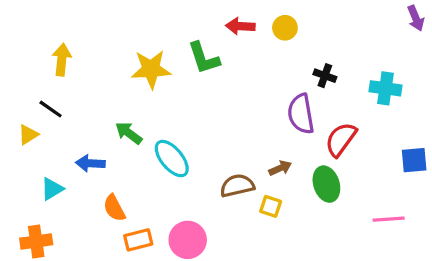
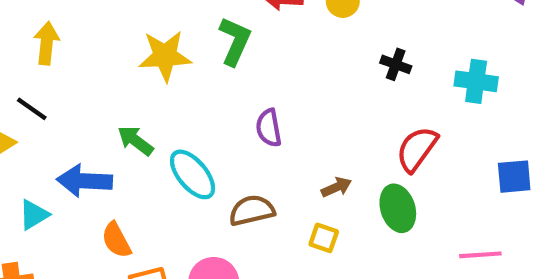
green L-shape: (204, 58) -> (235, 41), turned -138
purple semicircle: (301, 114) -> (269, 128), moved, size x0.7
blue arrow: (90, 163) -> (85, 181), size x1.4
brown semicircle: (237, 186) -> (252, 210), moved

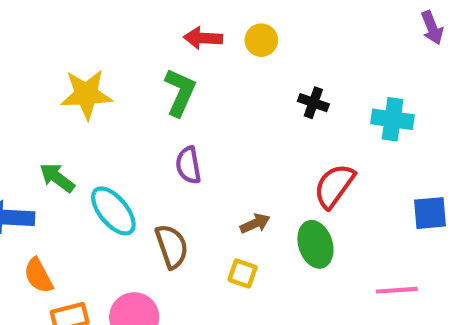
green L-shape: (235, 41) -> (180, 92), moved
brown semicircle: (252, 210) -> (172, 246), turned 84

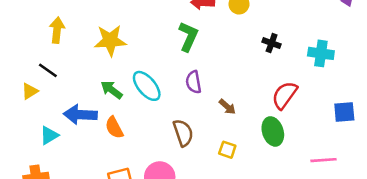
yellow star: (86, 94) -> (110, 40), moved
cyan ellipse: (113, 211) -> (147, 86), moved
brown arrow: (255, 223) -> (227, 107), moved, turned 66
orange semicircle: (38, 276) -> (114, 128), moved

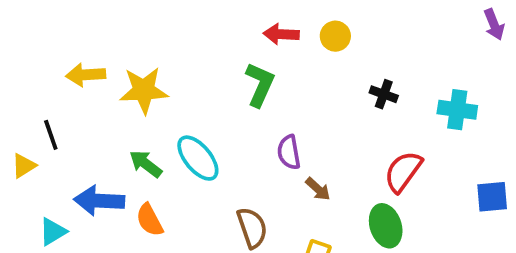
yellow arrow: (57, 30) -> (86, 75), moved, turned -100
black line: (48, 70) -> (51, 135), turned 36
purple semicircle: (194, 82) -> (289, 152), moved

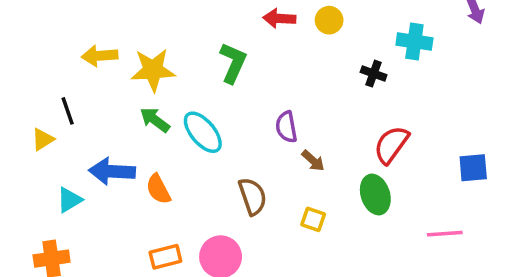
green L-shape: (260, 85) -> (233, 63), moved
cyan cross: (457, 110) -> (414, 42), moved
green arrow: (146, 164) -> (155, 120), moved

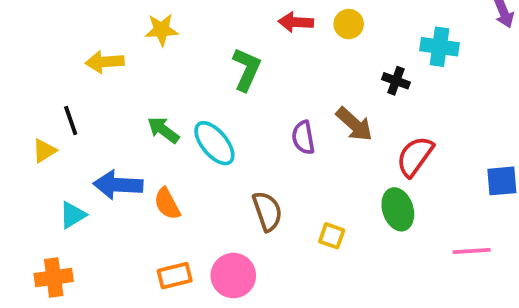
yellow star: (153, 70) -> (161, 30), moved, size x0.7
brown arrow: (313, 161) -> (354, 124), moved, size x1.5

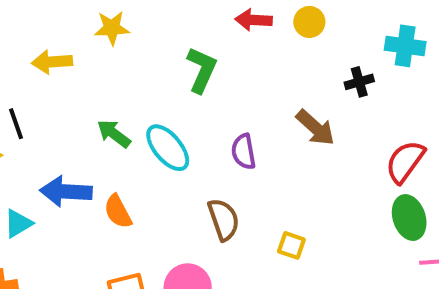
black cross: (396, 81) -> (359, 82), turned -36
purple semicircle: (303, 137) -> (244, 152), moved
red semicircle: (415, 156) -> (405, 162), moved
green ellipse: (398, 209) -> (409, 218), moved

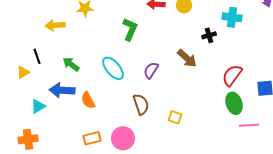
green arrow: (114, 134) -> (71, 64), moved
purple semicircle: (244, 152) -> (151, 70), turned 42

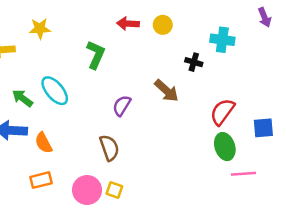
black cross: (209, 35) -> (194, 62), turned 32
cyan ellipse: (113, 68) -> (55, 91), moved
yellow square: (175, 117) -> (114, 190), moved
orange rectangle: (92, 138) -> (41, 180), moved

